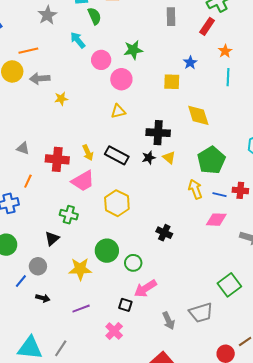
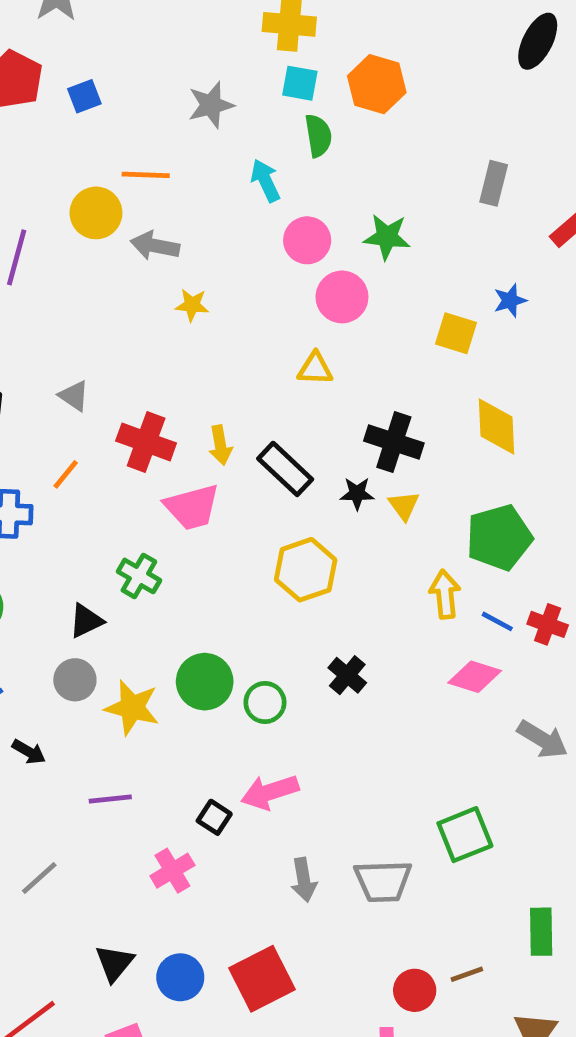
yellow hexagon: (117, 203) -> (306, 570), moved
green circle: (133, 263) -> (265, 702), moved
gray circle: (38, 266) -> (75, 680), moved

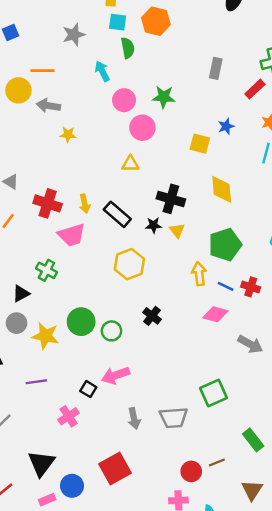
green rectangle: (541, 932) -> (253, 440), turned -35
black triangle: (114, 963) -> (41, 463), size x1.4
blue circle: (180, 977) -> (72, 486), moved

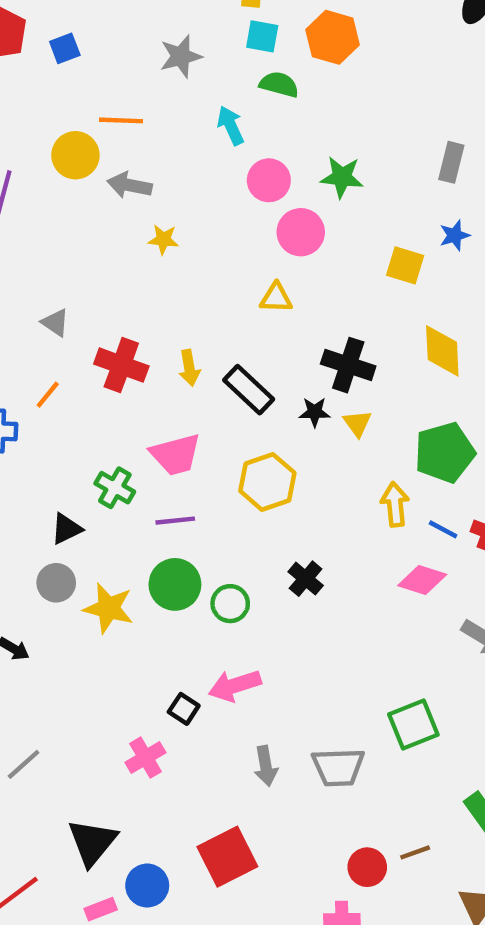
green semicircle: (128, 48) -> (279, 84), turned -66
gray rectangle: (216, 68) -> (451, 162), moved
pink trapezoid: (72, 235) -> (176, 455), moved
purple line: (36, 382) -> (175, 521), moved

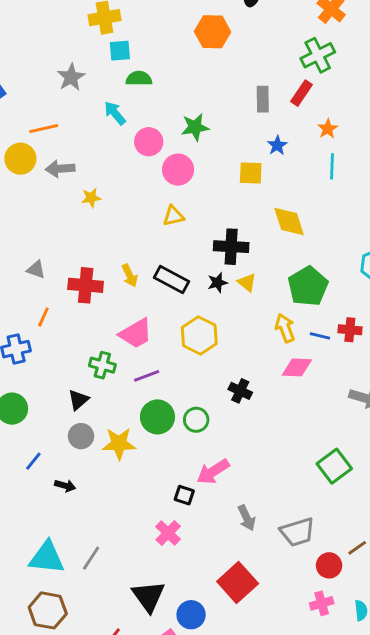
orange hexagon: (333, 37) -> (213, 32), moved
pink diamond: (422, 580) -> (297, 367), moved
gray trapezoid: (338, 767) -> (297, 532), moved

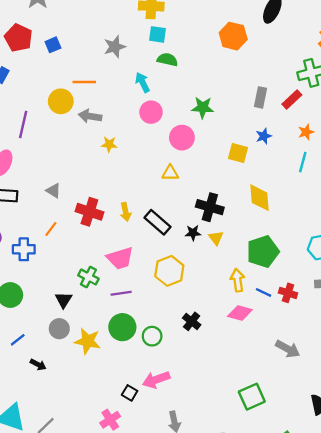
pink circle: (149, 142) -> (151, 112), moved
black triangle: (78, 400) -> (64, 300), turned -30

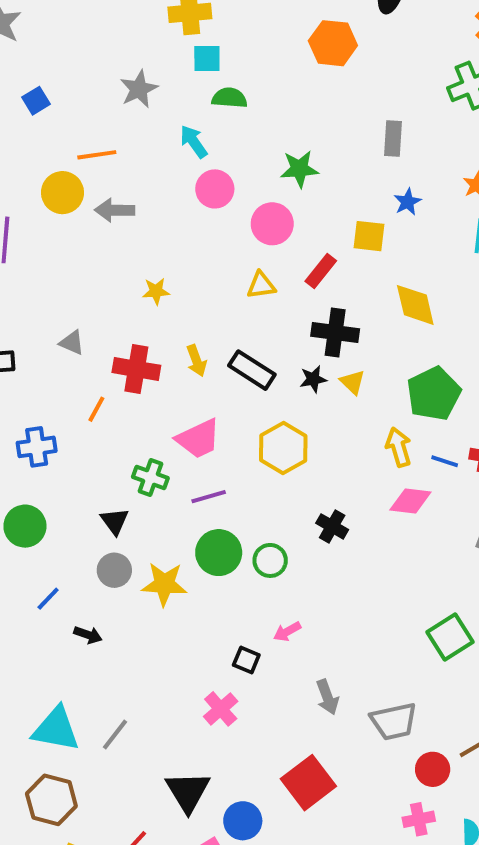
red rectangle: (292, 100) -> (321, 271), moved
yellow star: (109, 144) -> (156, 291), moved
orange line: (51, 229) -> (96, 409), moved
pink arrow: (156, 380) -> (287, 632), size x0.6

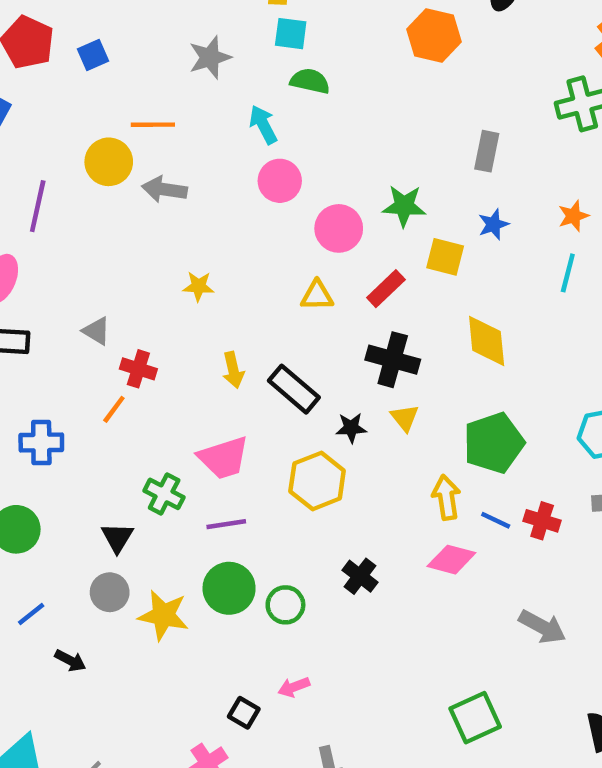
green star: (299, 169) -> (404, 206), moved
red cross: (136, 369) -> (138, 369), moved, size x0.7
black star: (313, 379) -> (351, 428), moved

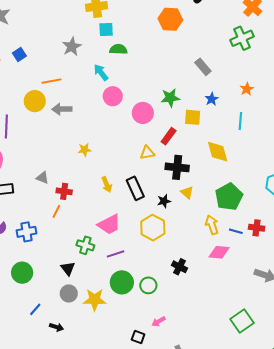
gray rectangle: (487, 151) -> (203, 67), turned -42
cyan line: (568, 273) -> (240, 121), moved
yellow triangle: (317, 296) -> (147, 153), moved
black rectangle: (294, 389) -> (135, 188), turned 35

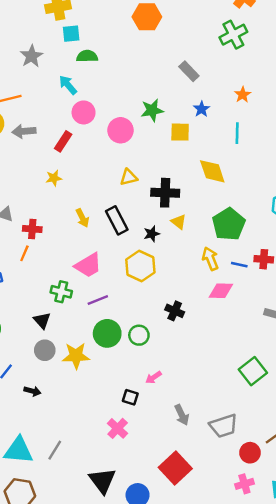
red rectangle: (169, 136) -> (63, 141), moved

